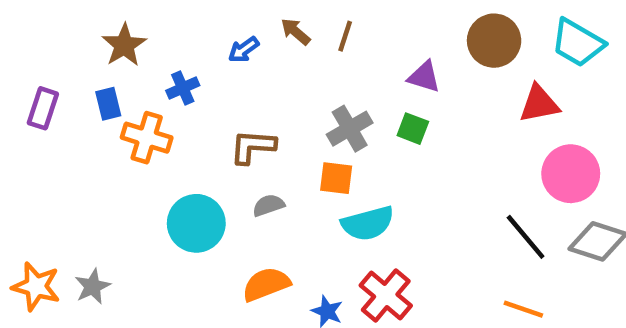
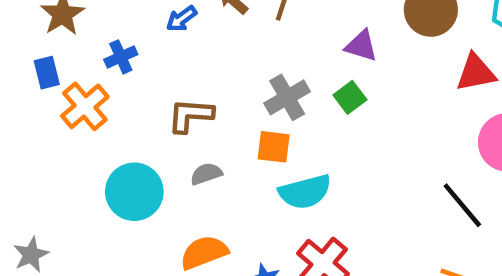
green square: (413, 129) -> (350, 97), turned 32
orange cross: (147, 138) -> (85, 106), turned 33

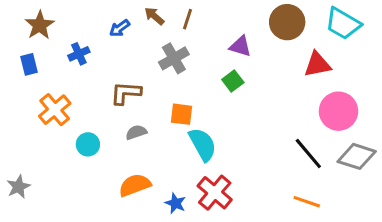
gray cross: (287, 97) -> (174, 58), moved
orange cross: (85, 106) -> (55, 110), moved
cyan circle: (134, 192) -> (88, 144), size x0.6
cyan semicircle: (305, 192) -> (203, 144), turned -104

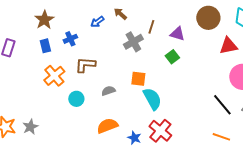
brown line: (188, 19) -> (151, 27), moved
blue rectangle: (29, 64) -> (45, 46), moved
brown L-shape: (126, 93) -> (85, 65), moved

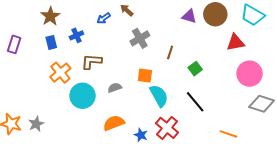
brown line: (151, 27) -> (170, 52), moved
purple triangle: (177, 34) -> (189, 16), moved
green square: (172, 57) -> (195, 69), moved
cyan circle: (76, 99) -> (83, 96), size x1.6
black line: (222, 105) -> (195, 102), moved

